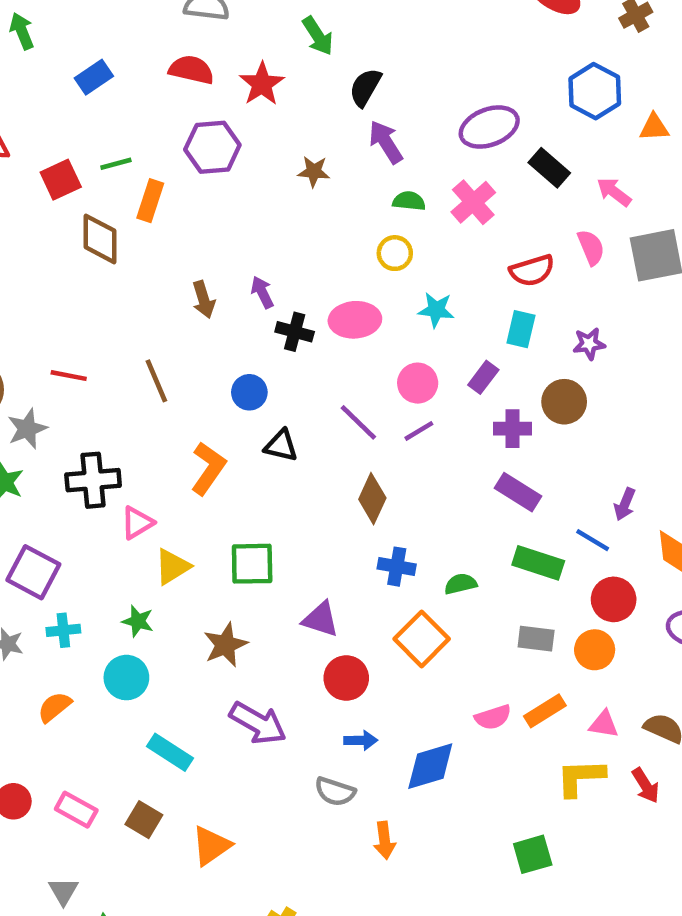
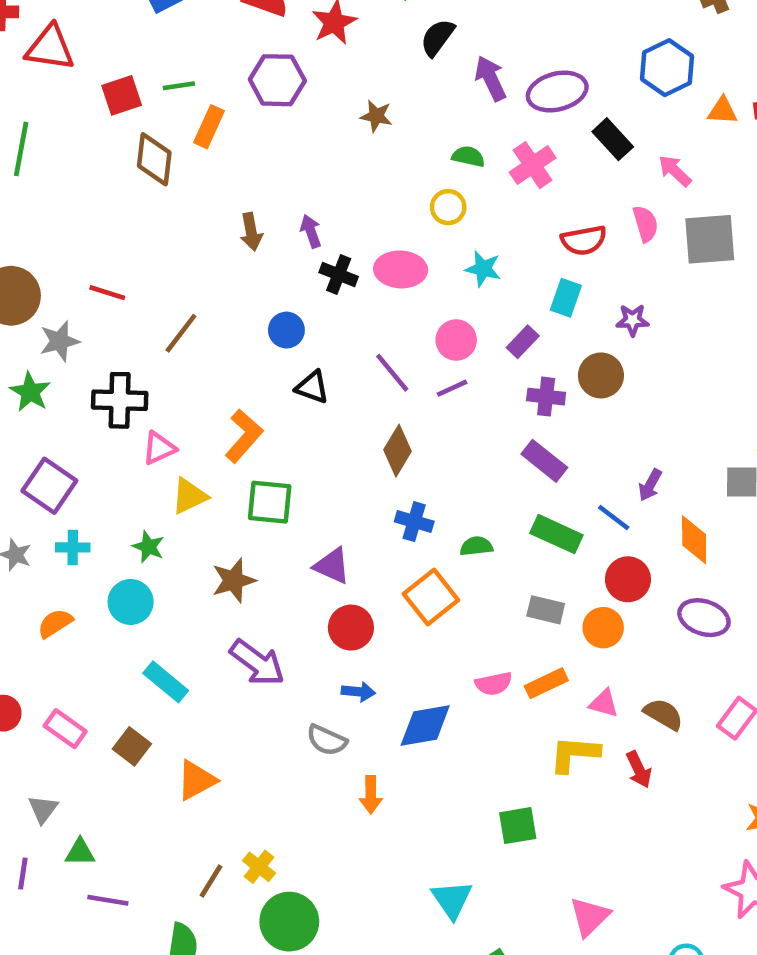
purple arrow: (386, 142) -> (491, 78), moved
brown line: (156, 381) -> (181, 333), moved, turned 54
orange L-shape: (208, 468) -> (244, 436), moved

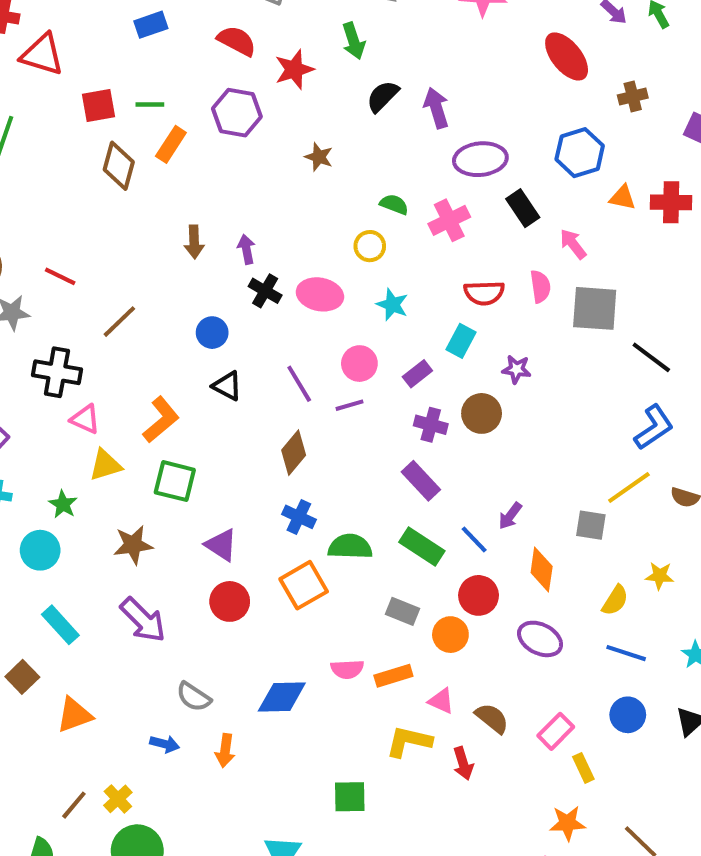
purple arrow: (491, 78) -> (436, 108), moved
pink triangle: (159, 448) -> (85, 419), turned 40
green semicircle: (476, 546) -> (350, 547), size x1.5
blue arrow: (358, 692) -> (165, 744), moved

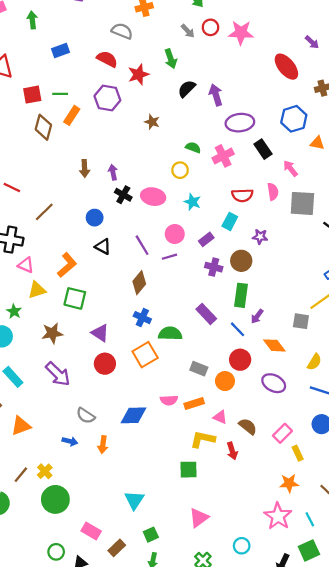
purple rectangle: (421, 481) -> (206, 314), moved
green rectangle: (422, 546) -> (241, 295), moved, turned 65
orange diamond: (542, 569) -> (274, 345), turned -45
green square: (350, 797) -> (189, 470), moved

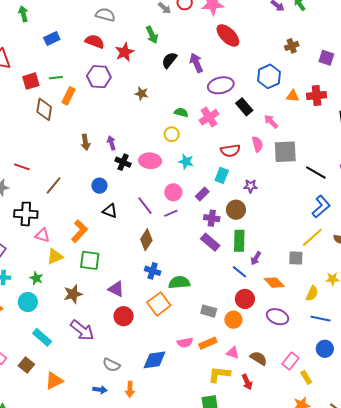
red ellipse: (286, 67) -> (228, 35), moved
purple rectangle: (206, 314) -> (210, 242), moved

